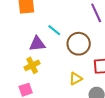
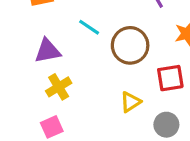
purple triangle: (37, 44) -> (48, 51), moved

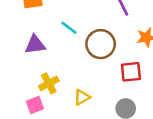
yellow cross: (59, 87) -> (49, 83), moved
yellow triangle: (130, 102) -> (82, 97), moved

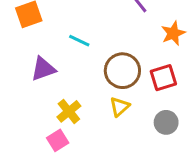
brown circle: (101, 44) -> (122, 71), moved
yellow triangle: (82, 97) -> (120, 107), moved

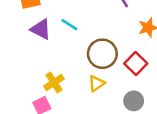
purple triangle: (43, 69) -> (41, 29), moved, turned 40
red square: (163, 78) -> (136, 63), turned -35

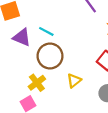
brown circle: (102, 54) -> (50, 56), moved

